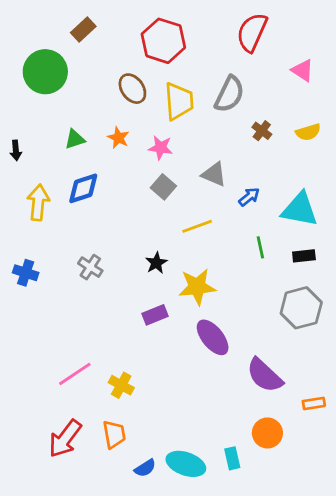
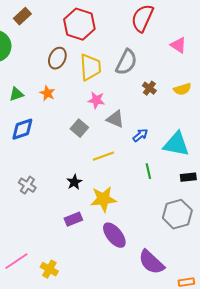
brown ellipse: (132, 89) -> (57, 58), turned 60
pink star: (161, 148) -> (96, 100), moved
black rectangle: (304, 256) -> (188, 177), moved

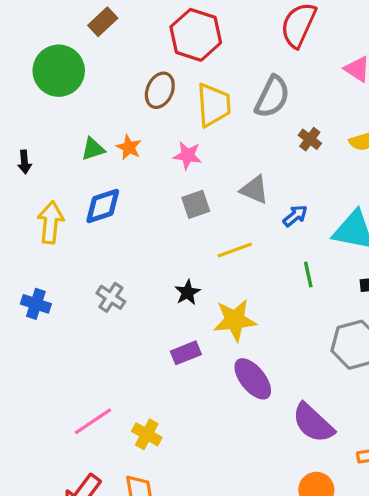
orange star: (47, 93) -> (129, 147), moved
pink star: (96, 100) -> (188, 155), moved
gray square: (79, 128) -> (196, 204), turned 30

